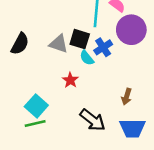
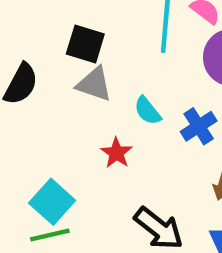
black square: (80, 39) -> (85, 44), moved
blue cross: (103, 47) -> (199, 126), moved

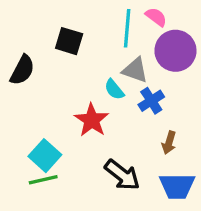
gray triangle: (94, 84) -> (135, 70), moved
red star: (116, 153) -> (92, 120), size x1.5

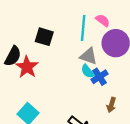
cyan semicircle: (114, 89) -> (88, 71), moved
red star: (92, 120) -> (27, 67), moved

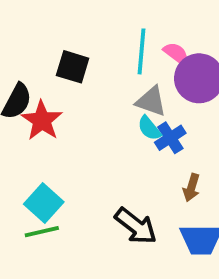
pink semicircle: (103, 20) -> (176, 53), moved

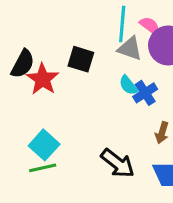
black square: (73, 67) -> (81, 59), moved
gray triangle: (151, 101) -> (130, 49), moved

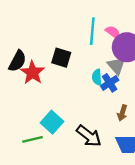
gray triangle: (130, 49) -> (117, 66), moved, turned 30
cyan semicircle: (128, 85) -> (97, 77), turned 35
cyan square: (44, 145) -> (52, 122), moved

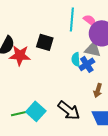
gray triangle: (117, 66) -> (93, 49), turned -36
red star: (32, 73) -> (20, 55), turned -30
cyan square: (52, 122) -> (36, 111), moved

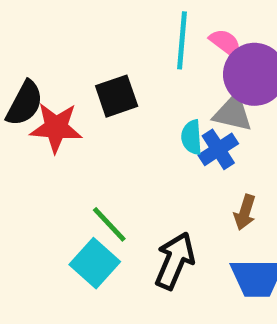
black square: (45, 42) -> (117, 96), turned -36
black arrow: (69, 110) -> (175, 261), turned -105
green line: (20, 113) -> (109, 224), moved, turned 60

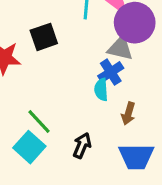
cyan semicircle: (192, 137) -> (101, 90), moved
black arrow: (175, 261) -> (82, 145), size x0.7

